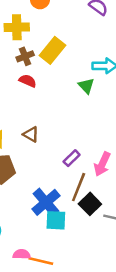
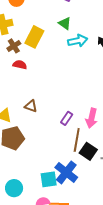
green triangle: (86, 86) -> (65, 23), moved
blue cross: (46, 202) -> (66, 172), moved
cyan square: (56, 220) -> (49, 179), moved

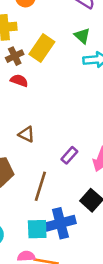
brown line: (77, 140) -> (40, 186), moved
blue cross: (66, 172) -> (60, 223), turned 30

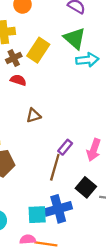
green triangle: (82, 36) -> (75, 38), size x1.5
brown triangle: (27, 134) -> (34, 115), moved, turned -42
brown line: (40, 186) -> (55, 167), moved

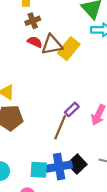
yellow rectangle: (38, 50) -> (69, 49), moved
brown triangle: (34, 115) -> (52, 45), moved, size x1.5
black square: (86, 187) -> (77, 164), moved

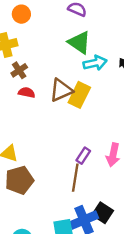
brown triangle: (52, 45) -> (61, 90), moved
yellow rectangle: (69, 49) -> (79, 95), moved

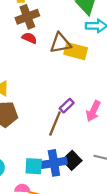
brown cross: (19, 70) -> (27, 17), size x1.5
yellow rectangle: (79, 95) -> (76, 51), turned 65

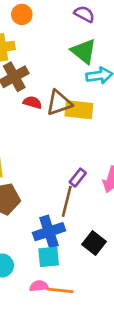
red semicircle: (29, 38) -> (32, 102), moved
blue cross: (54, 163) -> (49, 232), moved

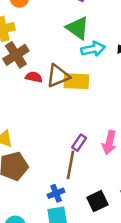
blue cross: (49, 232) -> (56, 193), size x0.6
black square: (94, 243) -> (97, 201), turned 30

